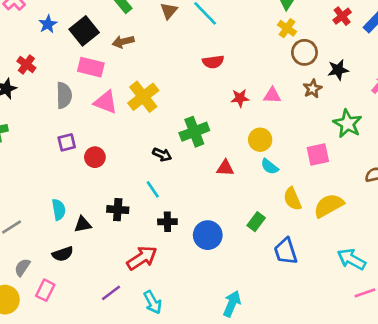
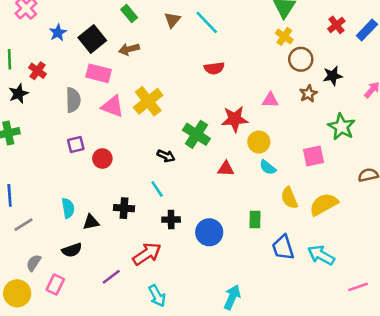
red star: (240, 98) -> (235, 119), moved, size x1.5
green cross: (194, 132) -> (196, 134), turned -36
green rectangle: (256, 222) -> (255, 220), turned -36
cyan arrow: (351, 259) -> (321, 255), moved
purple line: (111, 293) -> (111, 277), moved

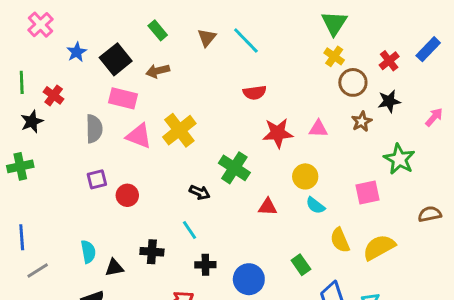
red cross: (336, 25) -> (389, 61), moved
red star: (235, 119) -> (278, 133), moved
green rectangle: (255, 220) -> (301, 265), turned -36

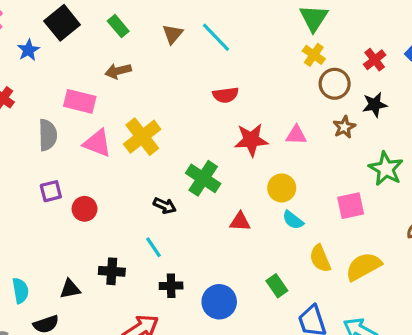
black square: (116, 59) -> (62, 23), moved
cyan semicircle: (88, 252) -> (20, 291), moved

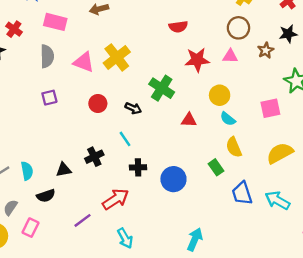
brown circle: (335, 84) -> (238, 28), moved
pink rectangle: (80, 101) -> (55, 22), moved
red circle: (85, 209) -> (98, 103), moved
yellow semicircle: (320, 258) -> (234, 147), moved
black cross: (112, 271) -> (94, 157), turned -30

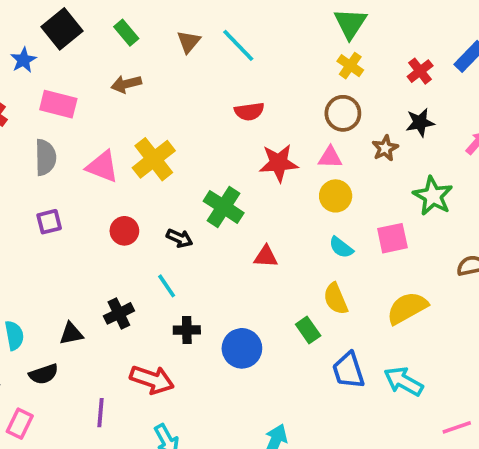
yellow circle: (220, 95) -> (336, 196), moved
cyan semicircle: (228, 119) -> (341, 247), moved
red arrow: (116, 199) -> (152, 380), turned 52
purple line: (83, 220) -> (101, 413), turned -48

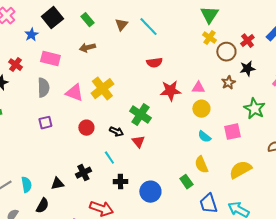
brown circle: (343, 113) -> (226, 52), moved
red triangle: (266, 257) -> (138, 142), moved, turned 48
black semicircle: (44, 374) -> (42, 206), turned -42

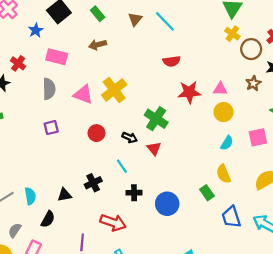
cyan semicircle: (204, 137) -> (227, 143), turned -96

